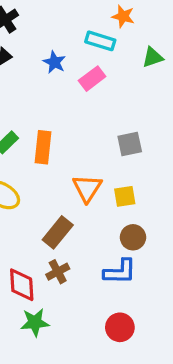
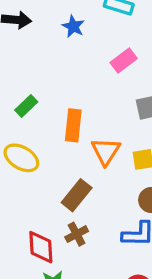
pink rectangle: (92, 79) -> (124, 60), moved
orange rectangle: (43, 147) -> (73, 125), moved

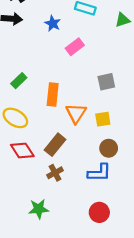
pink rectangle: (124, 60) -> (75, 47), moved
red diamond: (41, 247) -> (22, 151), moved, turned -30

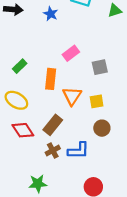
pink rectangle: (75, 47) -> (71, 53), moved
blue L-shape: (99, 173) -> (78, 150), moved

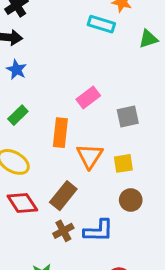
blue star: (51, 14) -> (16, 70), moved

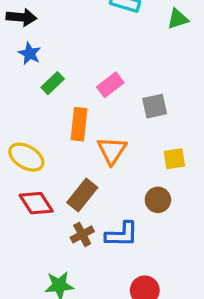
green rectangle: (18, 115) -> (53, 83), moved
yellow square: (123, 163) -> (174, 159), moved

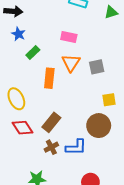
pink rectangle: (110, 85) -> (69, 37), moved, turned 49
orange triangle: (112, 151) -> (71, 63), moved
yellow ellipse: (26, 157) -> (16, 99), turned 35
brown circle: (158, 200) -> (99, 126), size x1.5

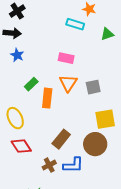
green rectangle: (33, 52) -> (31, 84), moved
yellow square: (109, 100) -> (105, 119), size x1.5
brown rectangle: (51, 122) -> (61, 139), moved

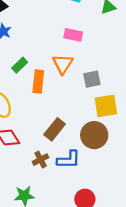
pink rectangle: (66, 58) -> (73, 35), moved
gray square: (93, 87) -> (92, 79), moved

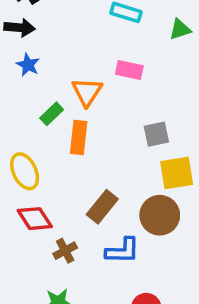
orange triangle: (63, 64) -> (87, 92), moved
brown cross: (41, 160) -> (65, 251), moved

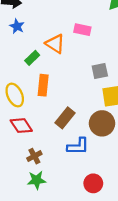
orange triangle: (87, 92) -> (55, 44), turned -30
orange rectangle: (79, 137) -> (43, 85), moved
brown cross: (65, 251) -> (34, 156), moved

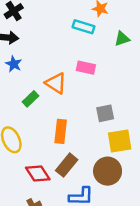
orange rectangle: (43, 85) -> (61, 131), moved
red diamond: (21, 126) -> (38, 174), moved

